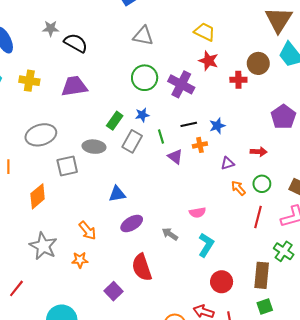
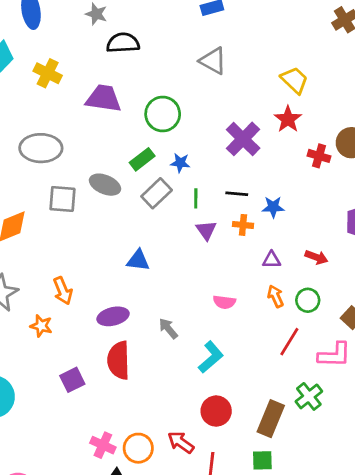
black semicircle: (76, 43) -> (123, 43), turned -50
green circle: (145, 78) -> (163, 114), moved
blue triangle: (117, 194) -> (138, 260), moved
pink semicircle: (197, 212) -> (224, 302), moved
purple ellipse: (132, 223) -> (113, 316), moved

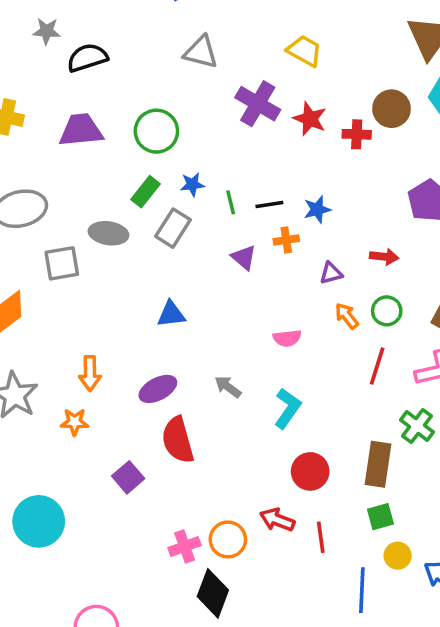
red star: (288, 119) -> (310, 119), moved
purple cross: (243, 139) -> (258, 104), moved
green line: (196, 198) -> (231, 202), moved
orange arrow: (63, 291) -> (90, 373), turned 36
pink cross: (103, 445) -> (185, 546), turned -30

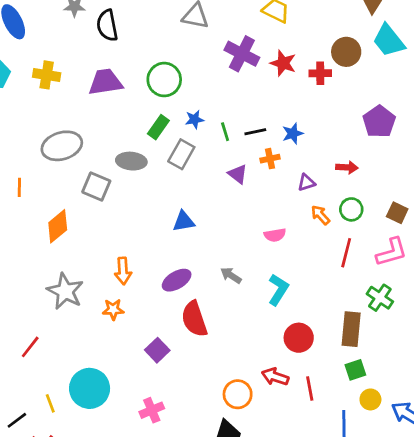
black semicircle: (87, 58) -> (107, 25), turned -80
gray square: (62, 263) -> (96, 187), turned 36
pink cross: (185, 546) -> (152, 410), moved

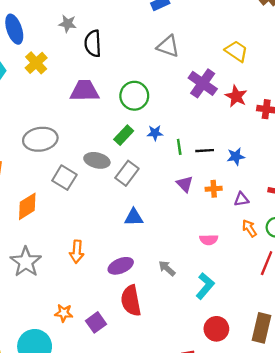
yellow cross: (47, 75) -> (36, 63), moved, turned 30
gray rectangle: (181, 154) -> (127, 173), moved
orange cross: (270, 159) -> (214, 189), moved
orange star: (113, 309) -> (64, 313), moved

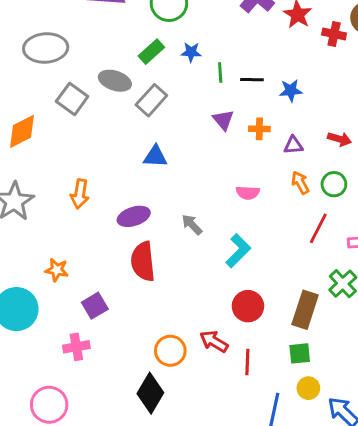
purple square: (96, 322) -> (95, 306), moved

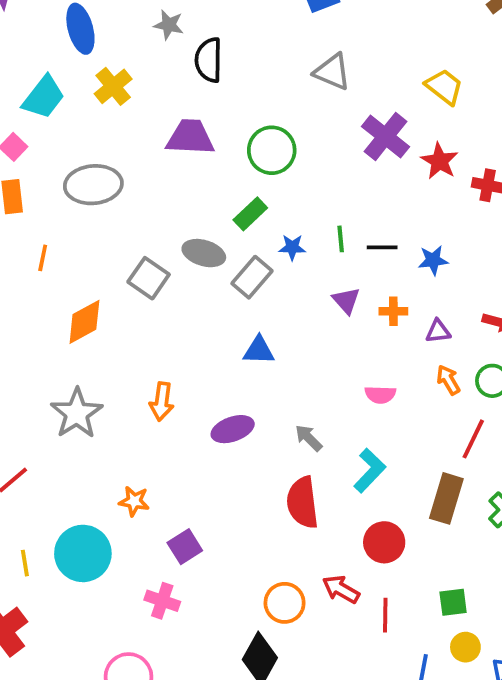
gray ellipse: (46, 48) -> (93, 185), moved
blue star: (191, 52) -> (292, 247), moved
red semicircle: (143, 261) -> (303, 503), moved
brown rectangle: (305, 310) -> (446, 498), moved
pink cross: (76, 347) -> (162, 601), turned 30

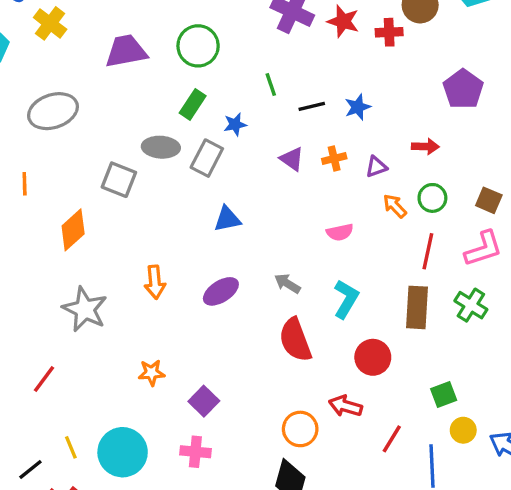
green line: (341, 239) -> (271, 84), moved
cyan circle: (83, 553) -> (123, 452), moved
red line: (385, 615) -> (392, 439), moved, turned 44

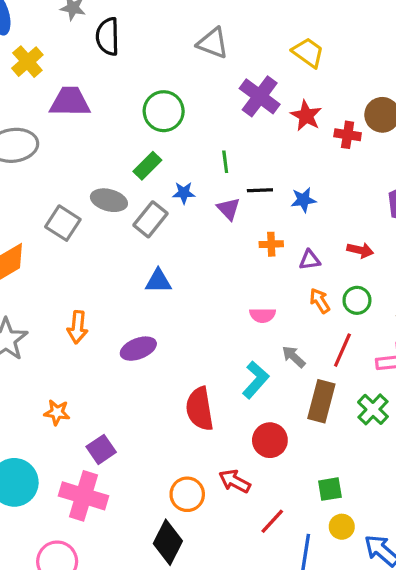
purple trapezoid: (126, 51) -> (70, 102), moved
purple triangle: (292, 159) -> (229, 209), moved
gray arrow: (287, 284) -> (294, 357), moved
pink cross: (195, 452) -> (83, 496), size x1.6

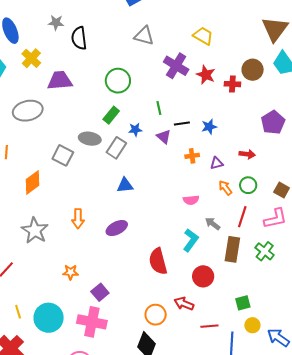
red line: (272, 521) -> (209, 326), turned 48

